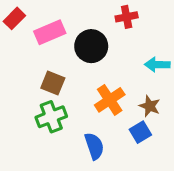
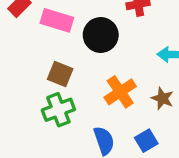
pink rectangle: (50, 32) -> (57, 20), turned 40
blue square: (140, 132) -> (146, 141), moved

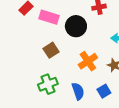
brown square: (60, 74) -> (51, 50), turned 35
green cross: (58, 110) -> (48, 84), moved

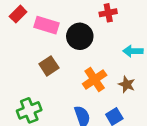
green cross: (48, 84) -> (29, 110), moved

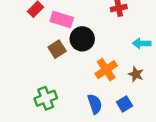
black circle: (80, 36) -> (82, 39), moved
brown square: (49, 66) -> (57, 49), moved

